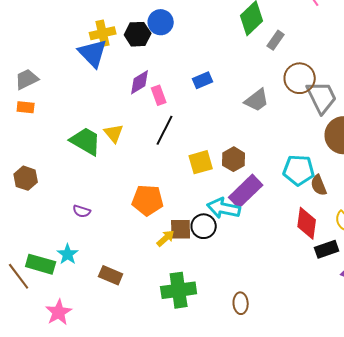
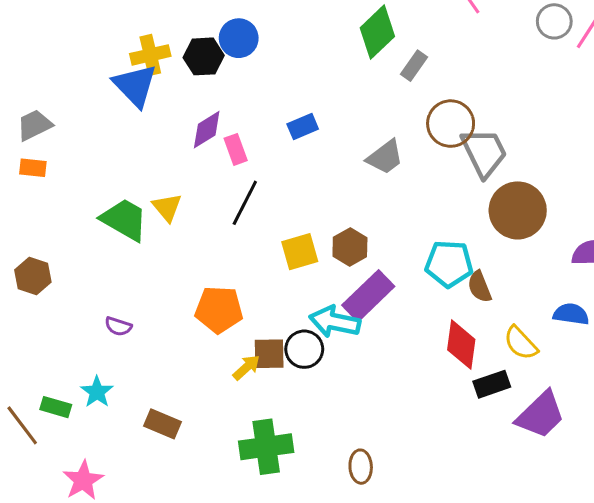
green rectangle: (41, 264) -> (56, 407), size x0.7

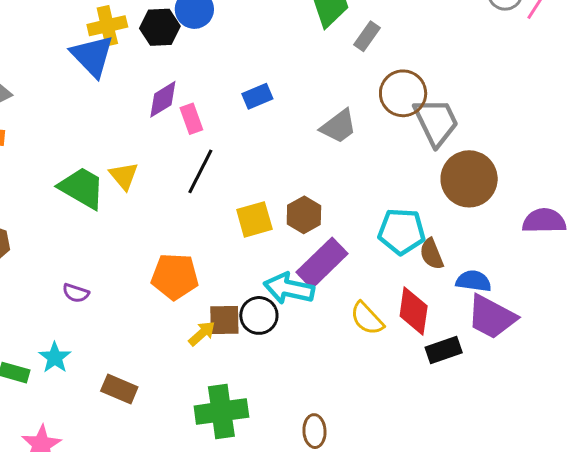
blue semicircle: (571, 314) -> (474, 281), moved
yellow semicircle: (521, 343) -> (367, 318), moved
purple trapezoid: (541, 415) -> (492, 317), moved, turned 72

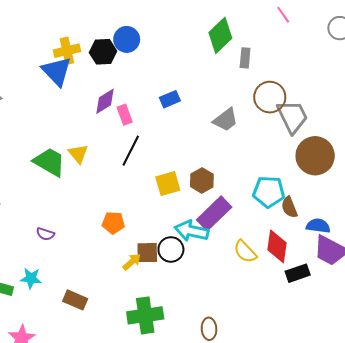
gray rectangle: (367, 36) -> (245, 58), turned -30
orange pentagon: (175, 276) -> (113, 223), size x0.7
cyan star: (55, 358) -> (31, 278), turned -30

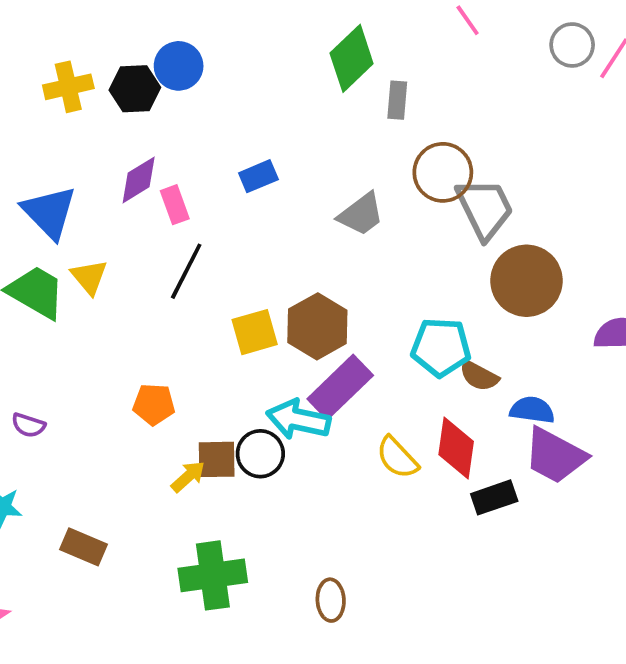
blue triangle: (57, 71) -> (49, 212), moved
brown hexagon: (202, 180) -> (317, 326), size x1.4
brown semicircle: (289, 207) -> (479, 376), turned -40

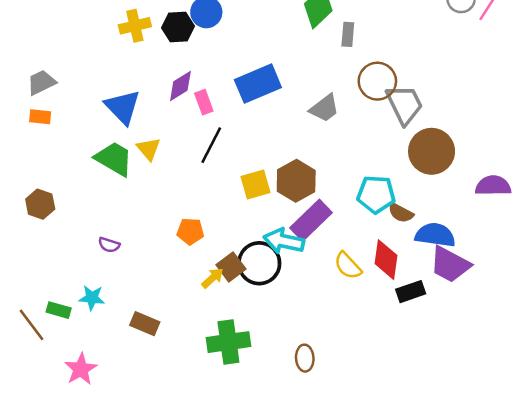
blue rectangle: (258, 176) -> (258, 84), size x1.8
blue semicircle: (532, 410) -> (435, 235), size x1.4
black circle: (260, 454) -> (259, 263), size x1.4
brown square: (217, 459) -> (231, 267), turned -36

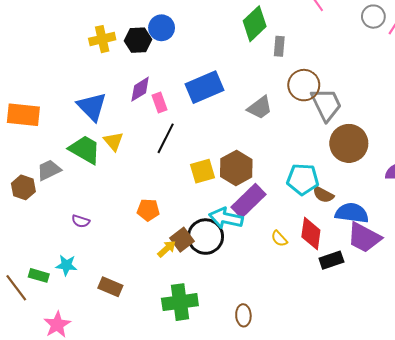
gray trapezoid: (41, 82) -> (49, 170), moved
orange rectangle: (40, 117) -> (23, 115), size x1.8
yellow semicircle: (348, 266) -> (279, 239), size x0.7

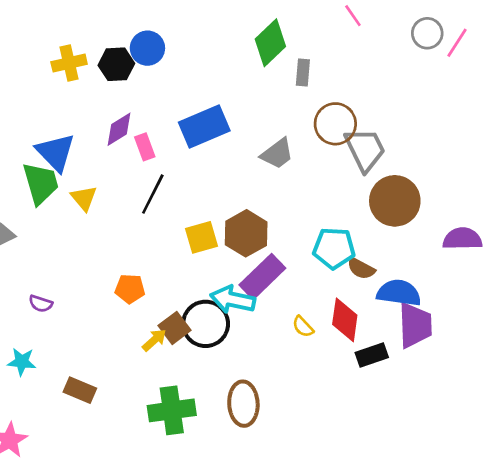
green trapezoid: (85, 150) -> (41, 183), moved, turned 44
purple trapezoid: (364, 238) -> (415, 325), turned -120
brown ellipse: (243, 315) -> (243, 404), moved, size x1.5

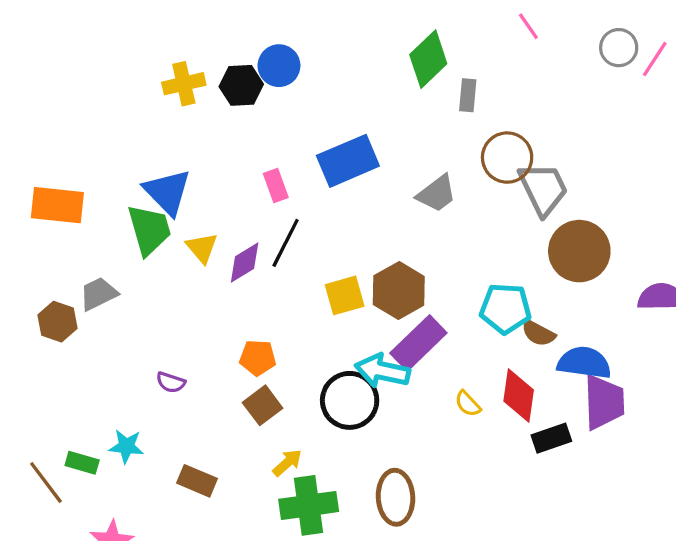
purple diamond: (119, 129) -> (245, 263), moved
purple semicircle: (41, 304) -> (171, 382), moved
brown square: (174, 328) -> (263, 405), moved
yellow arrow: (154, 340) -> (287, 463), moved

